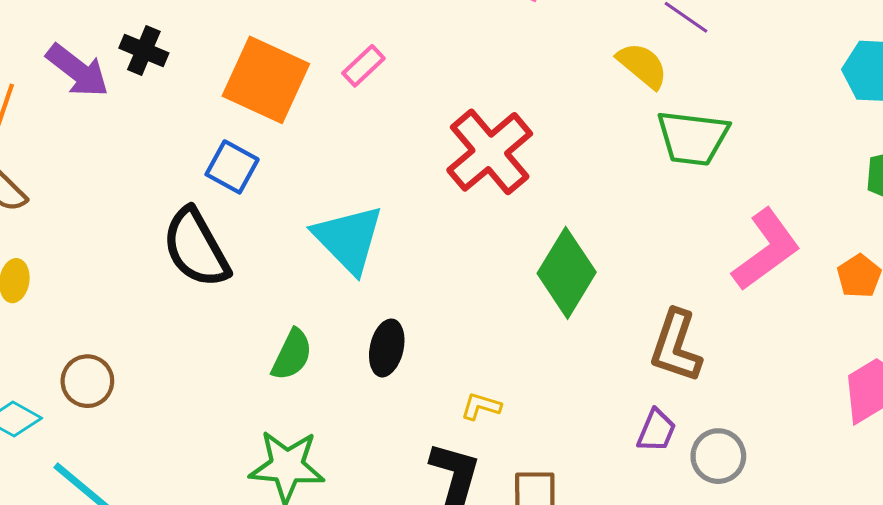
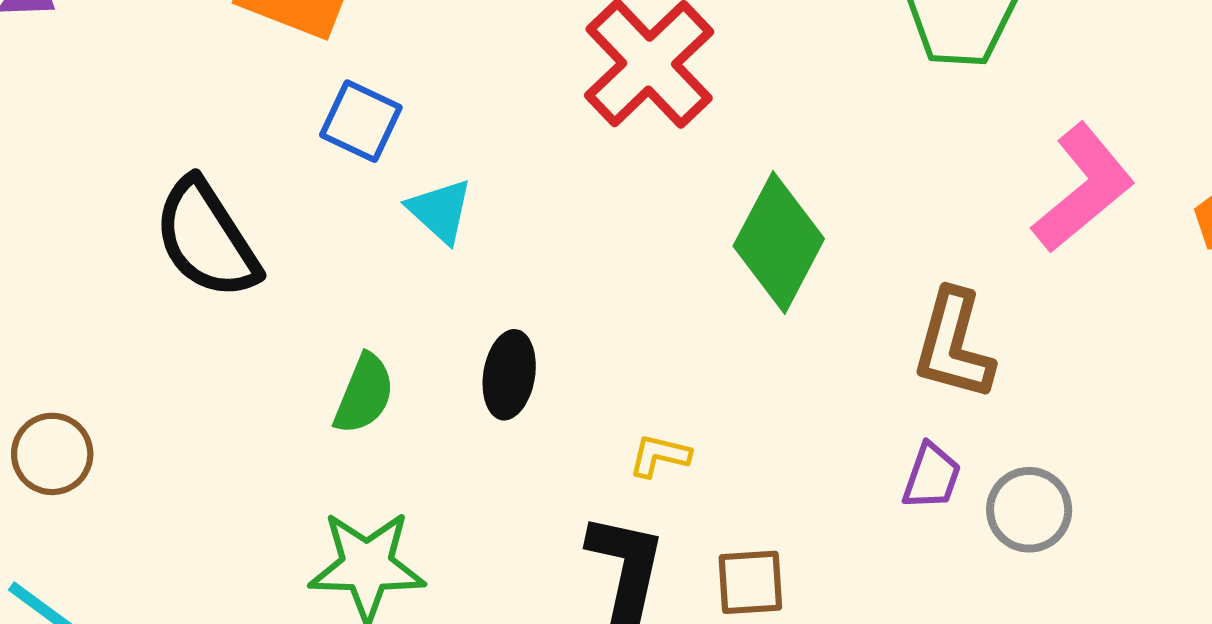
blue square: (232, 167) -> (361, 121), moved
cyan triangle: (348, 239) -> (440, 211), size x0.6

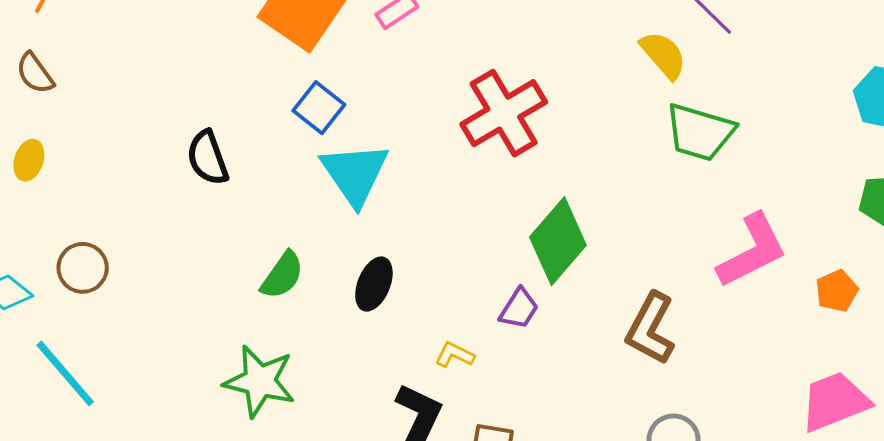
cyan triangle: (440, 211) -> (355, 174), size x1.6
black semicircle: (206, 239) -> (208, 158), size x0.7
purple trapezoid: (932, 476) -> (519, 309), moved

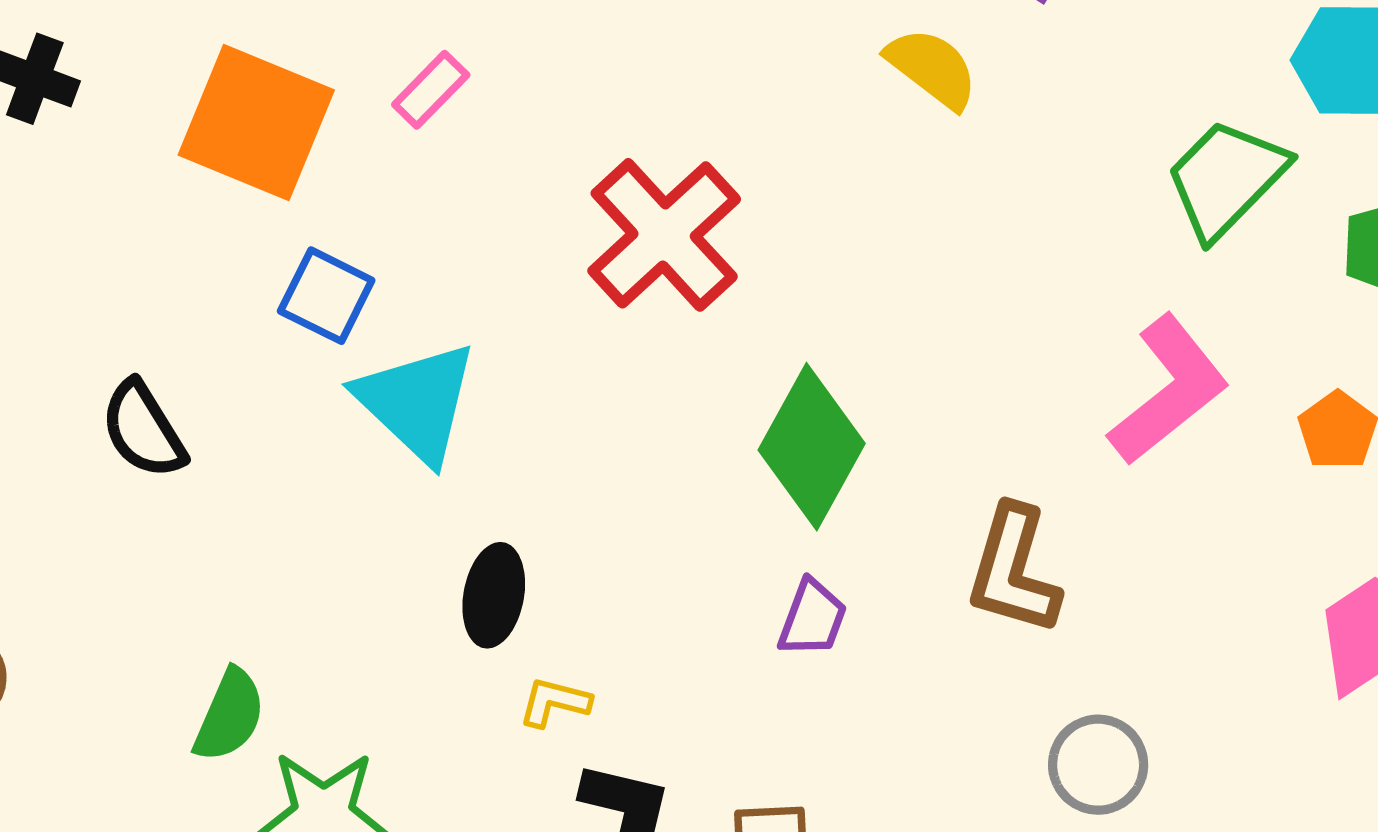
green trapezoid: (700, 132) -> (1226, 179), moved, turned 130
green semicircle: (282, 275) -> (229, 715), moved
purple trapezoid: (519, 309) -> (812, 618), moved
yellow L-shape: (455, 355) -> (555, 702), moved

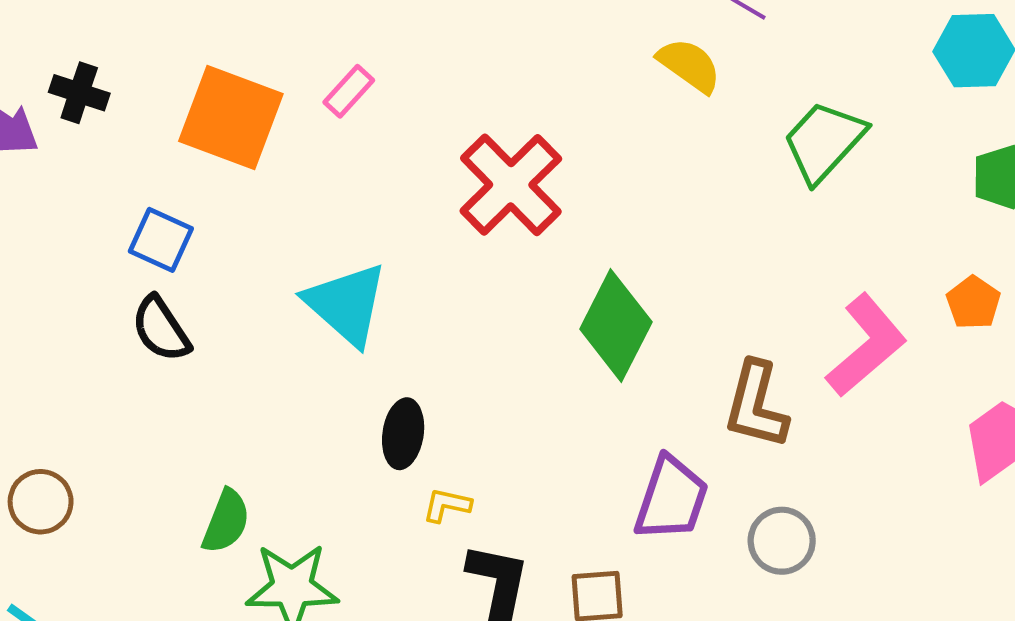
green trapezoid: (1226, 179) -> (824, 141), moved
blue square: (326, 296) -> (161, 240), moved
pink L-shape: (1169, 390) -> (866, 345), moved
purple trapezoid: (812, 618) -> (671, 499), moved, size x1.6
gray circle: (1098, 765) -> (782, 541), moved

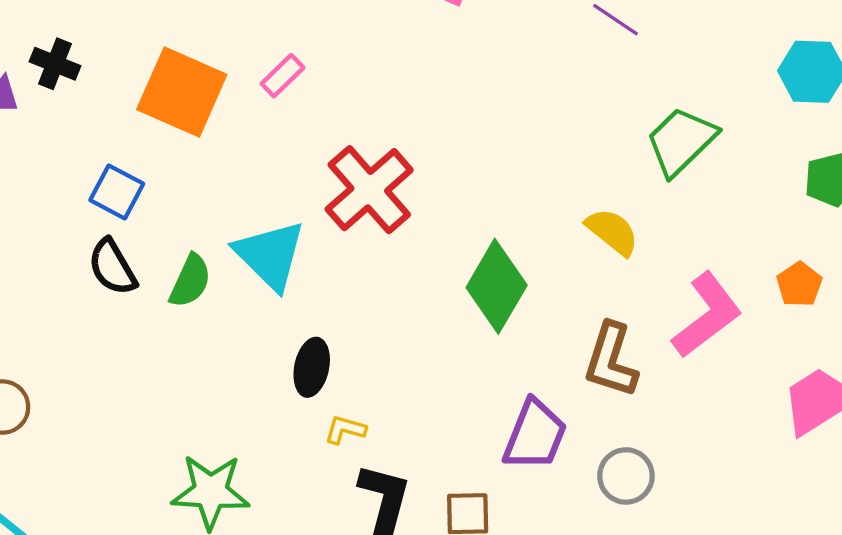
yellow semicircle: (689, 65) -> (612, 232), moved
red cross: (511, 185) -> (369, 190), moved
green semicircle: (226, 521) -> (190, 281), moved

